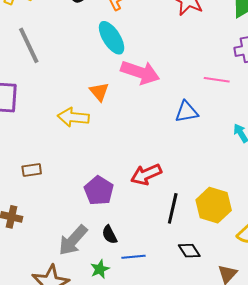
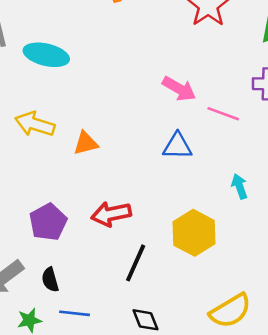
cyan ellipse: (112, 38) -> (46, 55), moved, turned -56
pink arrow: (140, 72) -> (179, 89), moved, size x0.7
orange triangle: (99, 92) -> (86, 143), moved, turned 45
yellow hexagon: (214, 205) -> (194, 233), moved

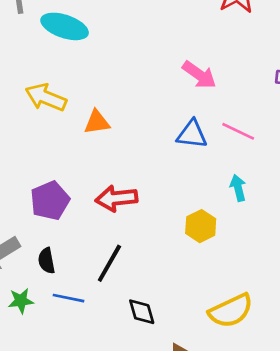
pink line: (223, 114) -> (238, 131), moved
cyan arrow: (240, 186) -> (238, 188), moved
yellow hexagon: (194, 233) -> (201, 226), size x0.7
black line: (136, 263) -> (109, 263), moved

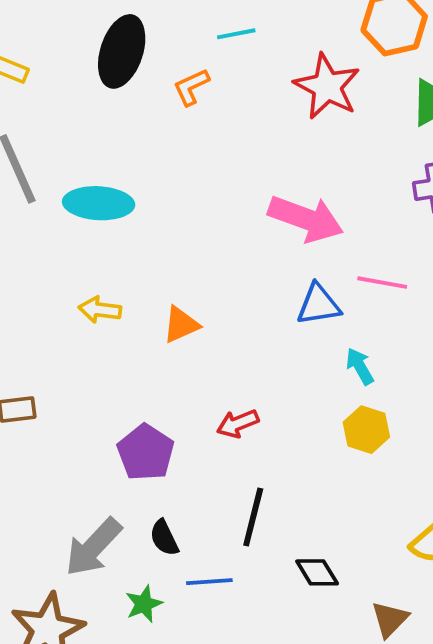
pink arrow: (199, 75) -> (306, 219), size x1.4
yellow arrow: (46, 97) -> (100, 310), size x0.7
cyan arrow: (238, 188) -> (360, 366), moved
red arrow: (116, 198) -> (238, 424), size x0.7

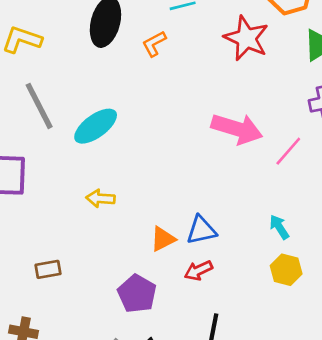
cyan ellipse: (99, 203) -> (96, 126), turned -36
pink line: (382, 283) -> (288, 151), moved, turned -56
blue triangle: (319, 305) -> (201, 230), moved
orange triangle: (181, 325) -> (163, 239), moved

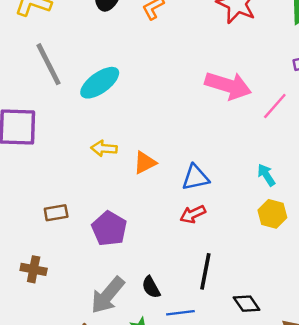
orange triangle: (163, 239) -> (145, 163), moved
purple pentagon: (137, 294) -> (109, 229), moved

